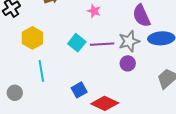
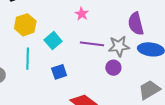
pink star: (94, 11) -> (82, 14), moved
cyan square: (77, 43) -> (53, 41), moved
blue square: (79, 90) -> (59, 72), moved

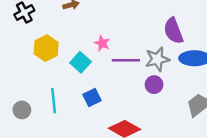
pink star: (82, 14) -> (102, 43), moved
cyan line: (28, 59) -> (54, 101), moved

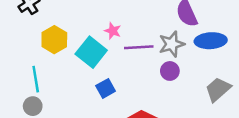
cyan square: (81, 62) -> (91, 52), size x1.4
cyan line: (54, 101) -> (36, 79), moved

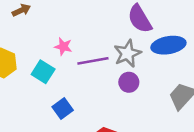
cyan square: (91, 52) -> (43, 72), size x0.7

